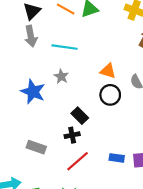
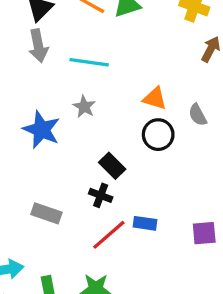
black cross: (72, 135) -> (101, 195), turned 32
blue rectangle: (117, 158) -> (145, 223), moved

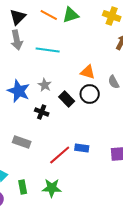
gray star: (84, 107) -> (45, 85), moved
black rectangle: (112, 166) -> (67, 99), moved
black cross: (101, 195) -> (42, 112), moved

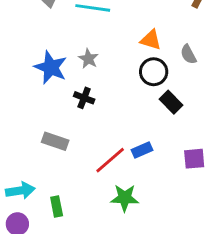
black rectangle: (67, 99) -> (171, 102), moved
blue rectangle: (82, 148) -> (142, 150), turned -32
green star: (52, 188) -> (125, 198), moved

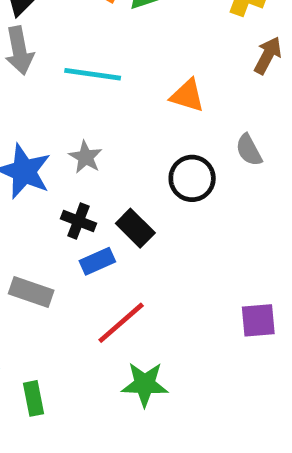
orange triangle: (151, 40) -> (187, 96), moved
black rectangle: (171, 102) -> (135, 228), moved
blue rectangle: (142, 150) -> (97, 261), moved

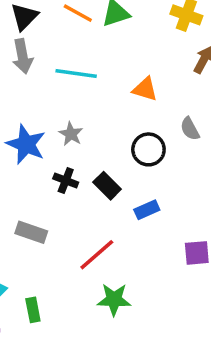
blue rectangle: (97, 261) -> (147, 210), moved

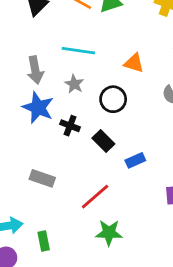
gray arrow: (23, 56) -> (35, 70), moved
gray star: (71, 134) -> (74, 84), moved
black circle: (148, 149) -> (113, 99), moved
black cross: (66, 181) -> (70, 126), moved

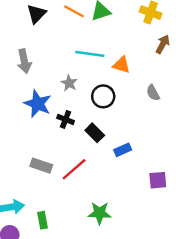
cyan line: (78, 51) -> (90, 54), moved
gray arrow: (35, 70) -> (24, 61), moved
red line: (95, 197) -> (74, 169), moved

